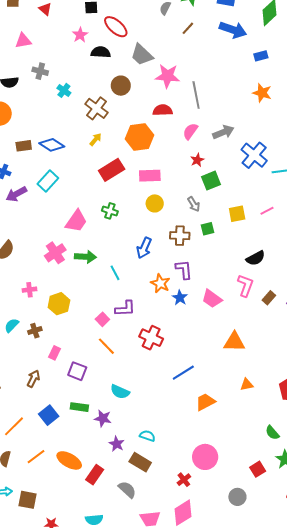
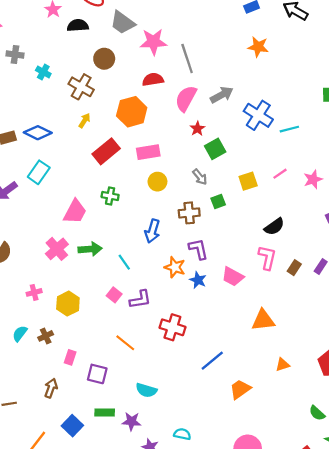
pink semicircle: (190, 131) -> (186, 98), size x1.4
pink square: (102, 319) -> (114, 295), moved

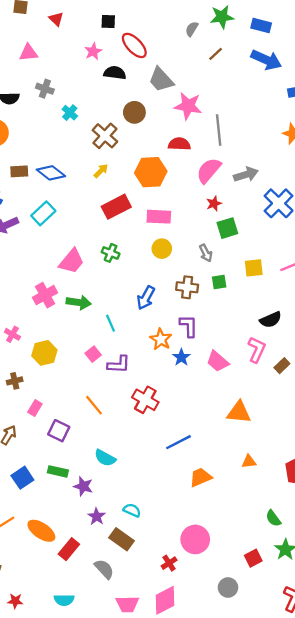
pink cross: (34, 292) -> (12, 334), turned 32

